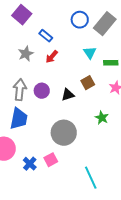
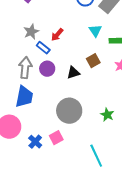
blue rectangle: (46, 36) -> (43, 48), moved
green star: (102, 118) -> (107, 115), moved

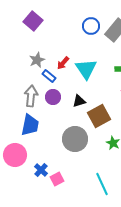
cyan triangle: (95, 31) -> (86, 69), moved, size x1.6
brown square: (93, 61) -> (99, 116), moved, size x1.6
pink square: (56, 138) -> (57, 179), moved

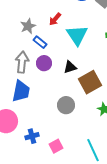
red arrow: (63, 63) -> (55, 19), moved
gray circle: (75, 139) -> (66, 105), size x0.7
blue cross: (41, 170) -> (32, 136), turned 32
pink square: (57, 179) -> (56, 146), moved

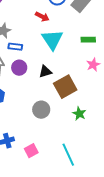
red arrow: (55, 19) -> (42, 17), moved, turned -104
blue rectangle: (40, 42) -> (15, 47), turned -32

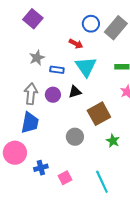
blue rectangle: (15, 47) -> (57, 70), moved
black triangle: (45, 72) -> (75, 92), moved

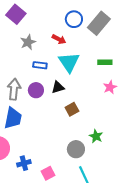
gray star: (37, 58) -> (28, 42), moved
brown square: (99, 114) -> (72, 109), moved, size x0.6
gray circle: (75, 137) -> (76, 149), moved

